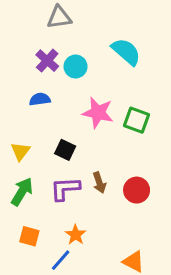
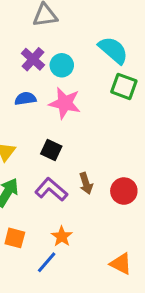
pink star: (98, 113) -> (65, 103), moved
green square: (137, 120) -> (124, 86), moved
purple L-shape: (65, 189) -> (51, 189), turned 44

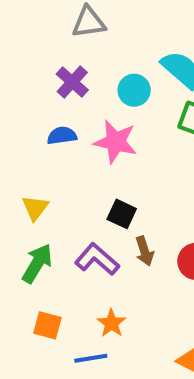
cyan circle: (62, 65) -> (134, 90), moved
black square: (51, 150) -> (122, 214), moved
blue line: (47, 262) -> (91, 358), turned 40

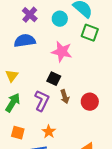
blue semicircle: (62, 136) -> (25, 41), size x1.5
pink star: (116, 142) -> (62, 52), moved
purple L-shape: (97, 259) -> (42, 101), turned 75

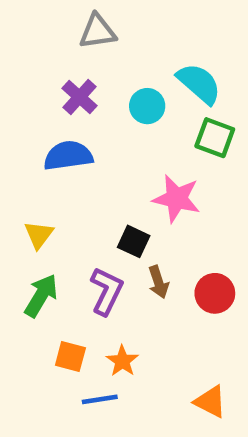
pink star: (62, 52) -> (176, 199), moved
orange square: (18, 133) -> (70, 357), moved

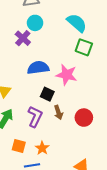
purple cross: (79, 97) -> (23, 38), moved
cyan circle: (147, 106) -> (35, 23), moved
blue semicircle: (68, 156) -> (38, 68), moved

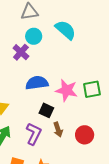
cyan semicircle: (77, 23) -> (65, 30), moved
green square: (84, 47) -> (92, 89), moved, turned -30

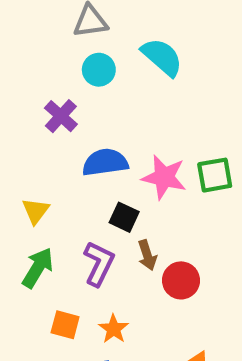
purple cross: (21, 52) -> (61, 116), moved
red circle: (85, 135) -> (181, 280), moved

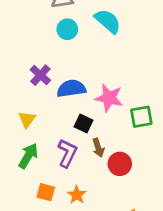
purple cross: (61, 116) -> (40, 75), moved
green square: (215, 175) -> (141, 117), moved

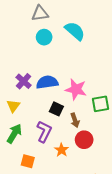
purple cross: (40, 75) -> (24, 81), moved
brown arrow: (98, 148) -> (75, 120), moved
orange star: (77, 195) -> (62, 150), moved

